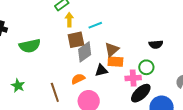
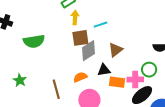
orange rectangle: (115, 62) -> (117, 82), moved

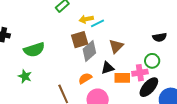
yellow arrow: (75, 17) -> (86, 19), moved, turned -96
green star: (20, 80) -> (25, 76), moved

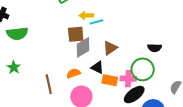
green semicircle: (34, 50) -> (17, 34), moved
green circle: (152, 61) -> (143, 69), size x1.5
black triangle: (108, 68) -> (97, 67), turned 32
green star: (25, 76) -> (14, 67), moved

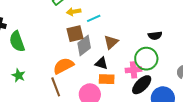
yellow arrow: (86, 15) -> (74, 12), moved
green semicircle: (17, 34) -> (17, 41), turned 85
orange semicircle: (73, 73) -> (63, 66), moved, size x1.5
orange rectangle: (110, 80) -> (107, 79), moved

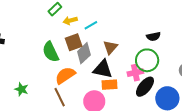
green semicircle: (17, 41) -> (51, 52), moved
black triangle: (101, 63) -> (103, 69), size x1.5

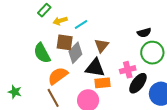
brown square: (74, 42) -> (65, 42), turned 30
green circle: (147, 60) -> (152, 53), moved

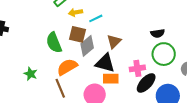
green star: (15, 92) -> (30, 74), moved

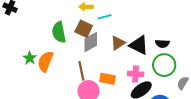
black triangle: (105, 63) -> (139, 45), moved
orange semicircle: (67, 67) -> (45, 61), moved, turned -50
brown line: (60, 88) -> (81, 71), moved

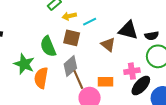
gray diamond: (91, 42) -> (70, 66), moved
brown triangle: (118, 43) -> (108, 45), turned -35
black triangle: (139, 45) -> (128, 30), moved
green star: (30, 58) -> (24, 64), moved, size x1.5

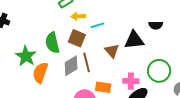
black triangle: (128, 30) -> (134, 40), turned -30
black semicircle: (152, 36) -> (156, 25), moved
brown line: (78, 80) -> (87, 62), moved

